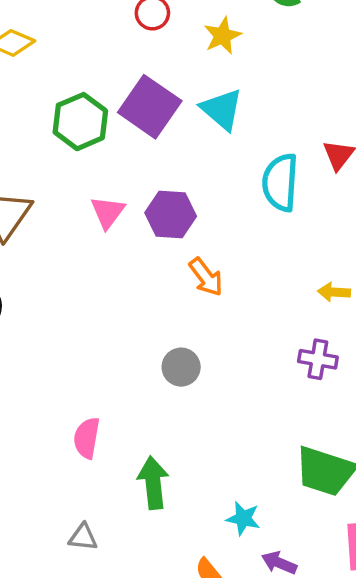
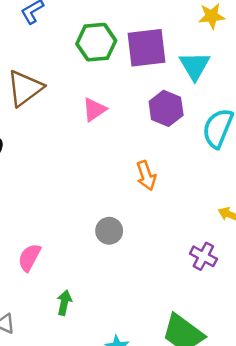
purple square: (150, 107) -> (146, 48), turned 30
purple hexagon: (171, 214) -> (166, 108), moved
green arrow: (153, 483) -> (64, 303), size x0.7

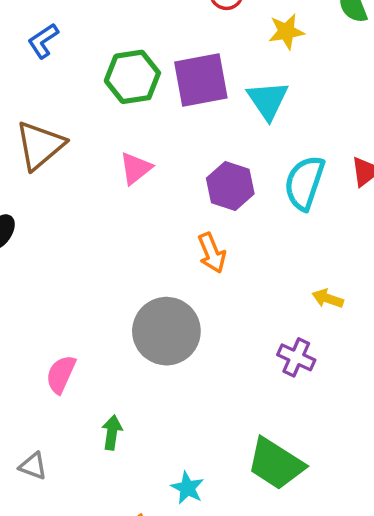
purple hexagon: (166, 108) -> (230, 186), moved
gray circle: (109, 231) -> (166, 331), size x1.8

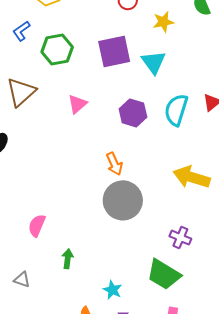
green hexagon: (132, 77) -> (57, 49), moved
orange arrow: (212, 253) -> (114, 164), moved
yellow arrow: (328, 299) -> (192, 177), size x2.0
gray circle: (166, 331) -> (123, 200), moved
purple cross: (296, 357) -> (180, 238), moved

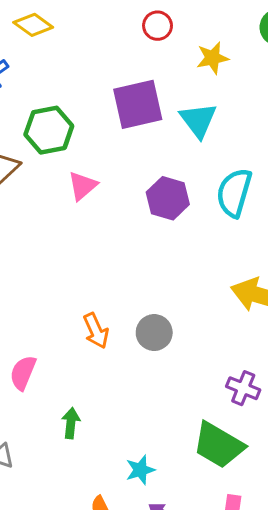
green hexagon: (57, 49) -> (49, 130), moved
orange arrow: (114, 164) -> (96, 331), moved
gray circle: (123, 200) -> (154, 333), size x0.6
cyan star: (113, 290) -> (140, 470), turned 30

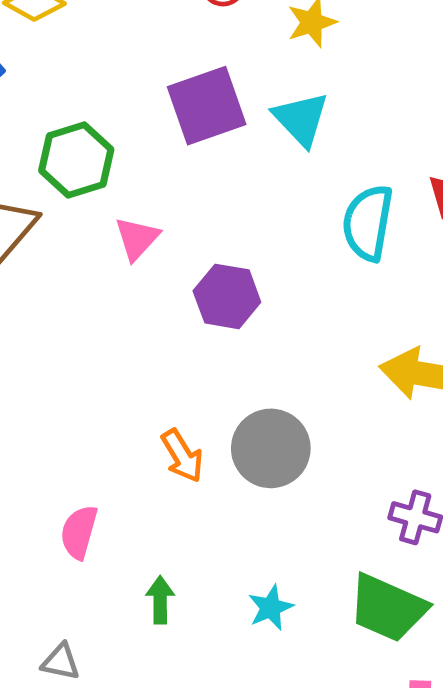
purple hexagon: (168, 198) -> (227, 296), moved
gray circle: (154, 333) -> (271, 448), size x1.4
cyan star: (140, 470) -> (271, 608), moved

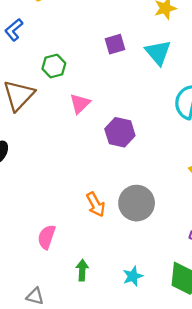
purple square: (207, 106) -> (115, 44), size x0.6
green hexagon: (76, 160) -> (54, 66), size x0.7

